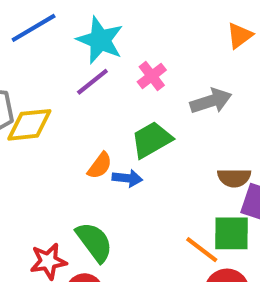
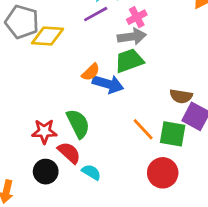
gray arrow: (211, 101) -> (132, 37), moved
blue arrow: (127, 178) -> (108, 84), size x1.5
orange line: (202, 250) -> (143, 129), moved

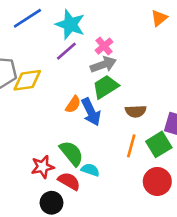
blue arrow: (108, 84) -> (91, 112), turned 60
brown semicircle: (181, 96) -> (136, 111), moved
orange line: (143, 129) -> (131, 146), turned 70
green square: (173, 134) -> (159, 144), turned -30
cyan semicircle: (91, 172) -> (90, 170), moved

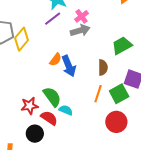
yellow diamond: (27, 80) -> (22, 39), turned -45
green trapezoid: (106, 87) -> (122, 46), moved
brown semicircle: (136, 111) -> (103, 67), turned -91

